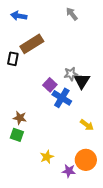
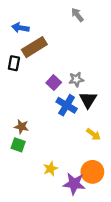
blue arrow: (19, 16) -> (20, 28), moved
black triangle: (82, 81) -> (88, 100), moved
purple square: (50, 85) -> (54, 83), moved
purple star: (69, 171) -> (74, 184), size x1.5

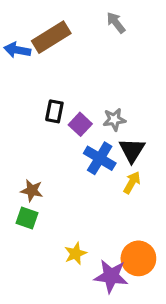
blue arrow: (20, 28) -> (17, 50), moved
brown rectangle: (34, 47) -> (51, 37), moved
black rectangle: (14, 63) -> (54, 111), moved
yellow arrow: (93, 134) -> (132, 182), moved, turned -96

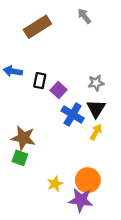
blue arrow: (17, 50) -> (13, 71), moved
gray star: (114, 119) -> (96, 83), moved
brown star: (32, 191) -> (23, 138), size x1.5
orange circle: (138, 258) -> (88, 180), moved

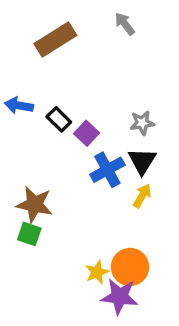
black rectangle: (40, 81) -> (59, 119), turned -56
blue cross: (73, 115) -> (107, 170), turned 30
yellow star: (55, 184) -> (97, 272), moved

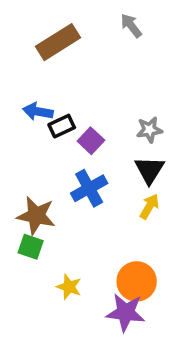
blue arrow: (19, 105) -> (38, 111), moved
black rectangle: (59, 119) -> (62, 126), turned -70
blue cross: (107, 170) -> (89, 188), moved
yellow star: (97, 272) -> (69, 287), moved, turned -30

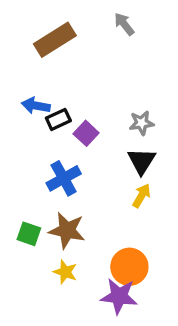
blue cross: (89, 188) -> (64, 178), moved
brown star: (36, 216) -> (67, 230), moved

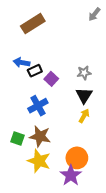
gray arrow: (124, 24) -> (94, 14), moved, turned -104
yellow star: (65, 272) -> (39, 161), size x1.6
purple star: (119, 296) -> (71, 175), turned 30

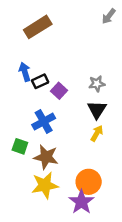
blue arrow: (22, 63) -> (25, 72), turned 63
green square: (17, 138) -> (20, 146), moved
yellow star: (39, 161) -> (45, 185), turned -30

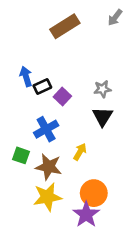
brown rectangle: (38, 27) -> (65, 26), moved
yellow arrow: (97, 133) -> (80, 152), moved

